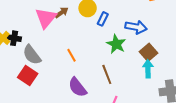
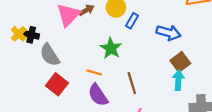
green star: (116, 44) -> (111, 48), moved
orange line: (72, 55) -> (94, 72), moved, turned -48
red square: (28, 76) -> (57, 84), moved

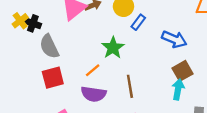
orange line: (94, 72) -> (93, 70), turned -63
red square: (57, 84) -> (53, 78), turned 30
purple semicircle: (98, 95) -> (94, 94), turned -55

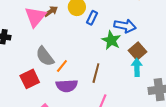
gray semicircle: (49, 46) -> (45, 56), moved
green star: (113, 48) -> (111, 40), moved
brown line: (130, 86) -> (96, 73), turned 36

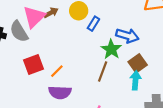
gray semicircle: (45, 56) -> (19, 31), moved
brown line: (96, 73) -> (103, 72), moved
red square: (30, 79) -> (34, 65), moved

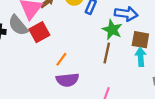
brown square: (138, 63) -> (140, 40), turned -36
red square: (34, 65) -> (39, 32), moved

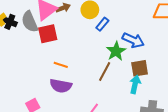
brown square: (140, 40) -> (140, 68), turned -36
orange line: (61, 59) -> (61, 65), turned 56

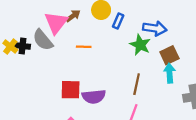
red square: (48, 34) -> (71, 90), moved, turned 30
orange line: (61, 65) -> (84, 47), moved
brown line: (105, 71) -> (137, 84), moved

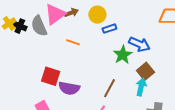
blue rectangle: (118, 21) -> (109, 29), turned 32
brown square: (169, 55) -> (145, 71), turned -30

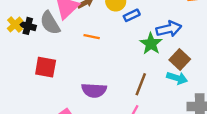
blue arrow: (139, 44) -> (169, 29), turned -30
red square: (51, 76) -> (46, 67), moved
cyan arrow: (141, 87) -> (177, 78), turned 102

